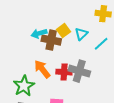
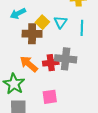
cyan arrow: (39, 33) -> (18, 13), moved
cyan line: (101, 44) -> (82, 28), turned -35

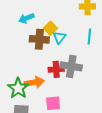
cyan triangle: (60, 22) -> (59, 37), moved
orange arrow: (29, 64) -> (34, 82), moved, turned 126

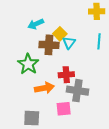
gray cross: (71, 66) -> (77, 91), moved
green star: (18, 88) -> (28, 64), moved

